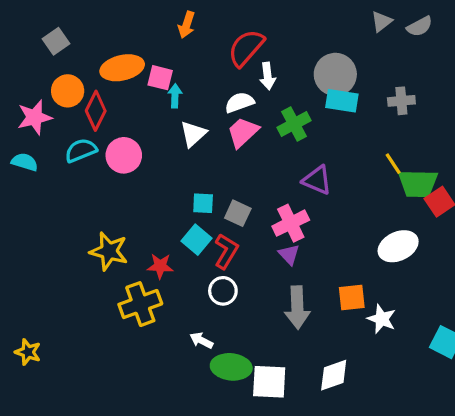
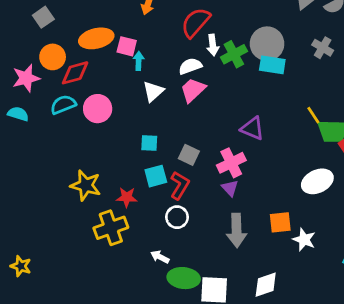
gray cross: (401, 101) -> (323, 48), moved, turned 36
red diamond: (96, 111) -> (75, 73), turned 48
green cross: (294, 124) -> (234, 54), moved
cyan square: (203, 203) -> (149, 143), moved
cyan square: (196, 240) -> (156, 176), turned 35

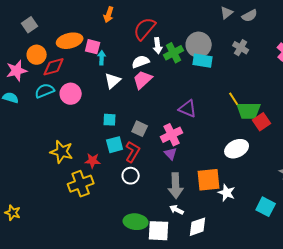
orange square: (280, 222) -> (209, 180), size x1.4
white arrow: (160, 257) -> (177, 210), moved

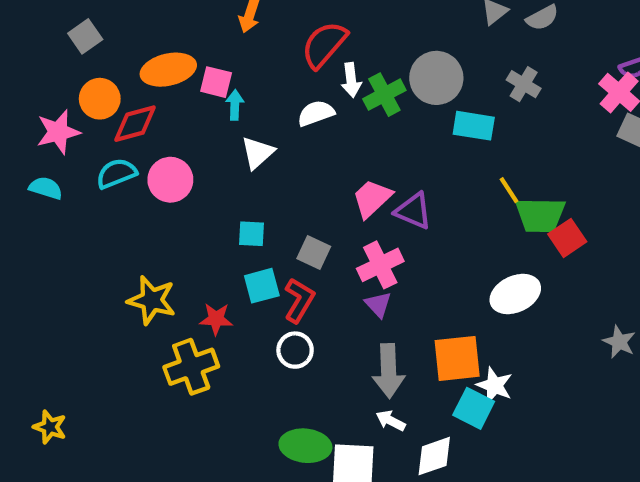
cyan rectangle: (203, 61) -> (474, 126), moved
pink trapezoid: (143, 80) -> (372, 198), moved
cyan square: (266, 207) -> (474, 408), moved

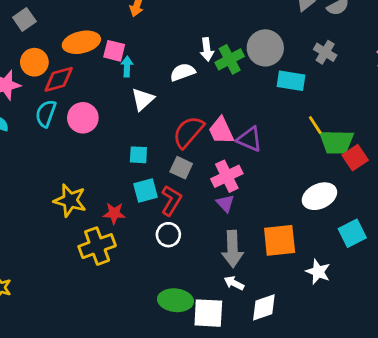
red semicircle: (324, 45) -> (188, 132), moved
cyan semicircle: (116, 173) -> (46, 114), turned -48
pink trapezoid: (372, 198) -> (221, 131), turned -72
white star: (495, 385) -> (318, 272), moved
cyan square: (474, 408) -> (352, 233), moved, turned 36

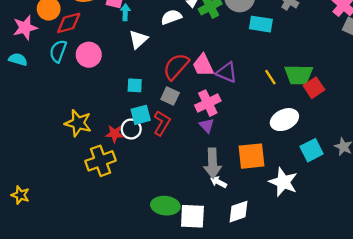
yellow line: (315, 125) -> (270, 77), moved
white circle: (168, 235) -> (131, 129), moved
white star: (318, 272) -> (283, 182), size x1.4
white arrow: (234, 283) -> (218, 182), moved

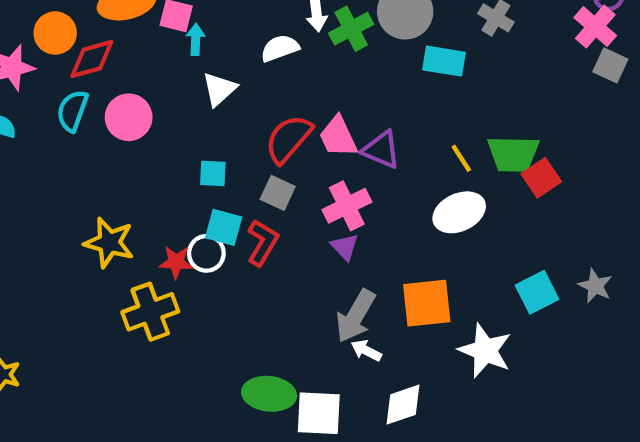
cyan square: (141, 115) -> (224, 227), turned 30
white ellipse: (284, 120) -> (459, 212), moved
gray arrow: (213, 163) -> (355, 316), turned 32

